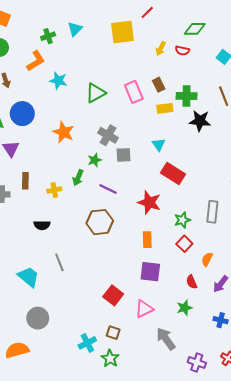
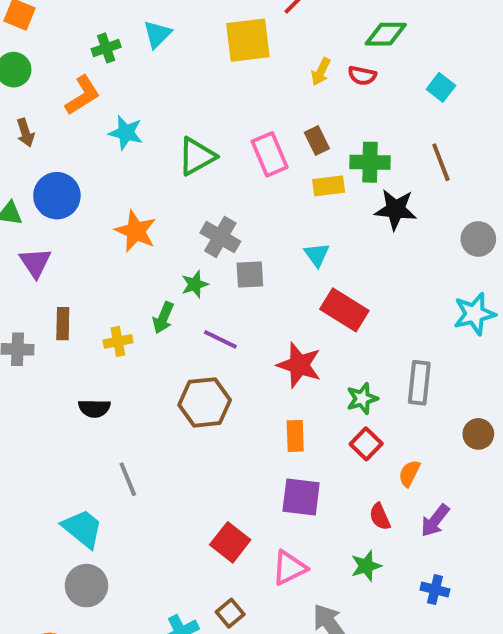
cyan trapezoid: (28, 277) -> (83, 528), moved
brown square: (113, 333) -> (230, 613), turned 32

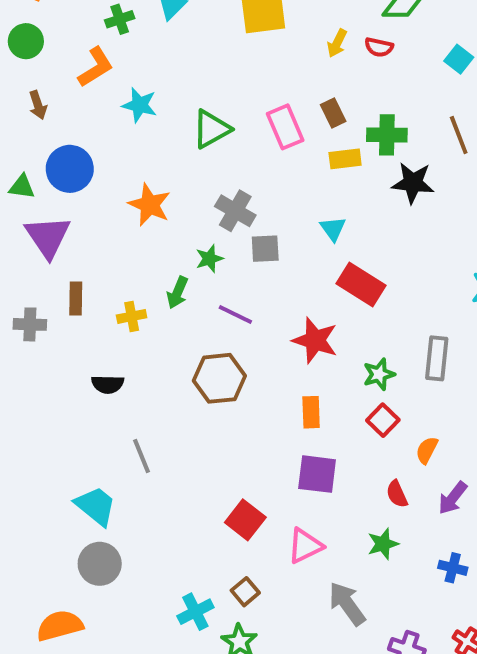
purple triangle: (35, 263) -> (48, 237), size x1.4

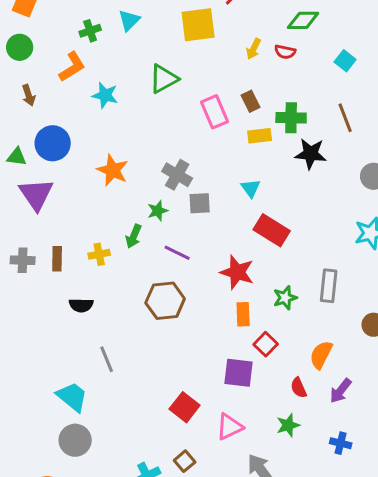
green triangle: (211, 129) -> (164, 79), moved
brown rectangle: (76, 298) -> (57, 259), moved
orange rectangle: (311, 412) -> (243, 314), moved
red square: (383, 420) -> (266, 344), moved
orange semicircle: (427, 450) -> (321, 355), size x1.4

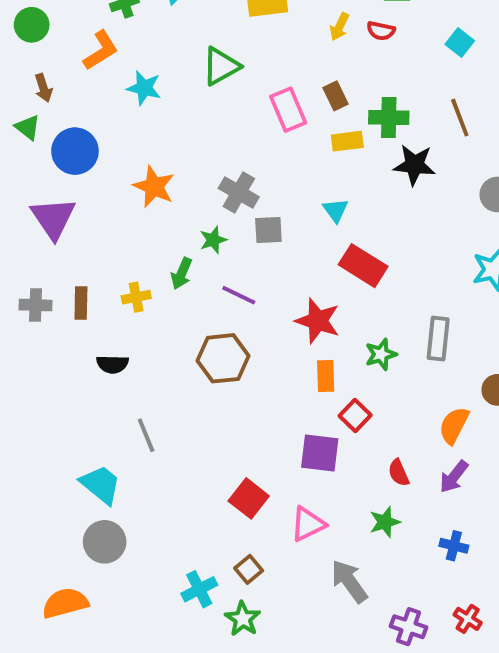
green triangle: (17, 157) -> (28, 127), moved, turned 30
orange semicircle: (321, 355) -> (454, 425), moved

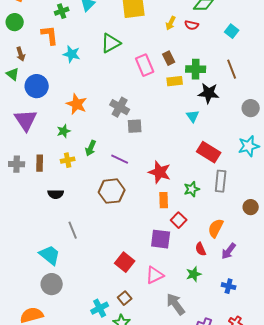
orange L-shape: (101, 50) -> (50, 35), turned -65
cyan triangle: (335, 210) -> (193, 116), moved
green star: (213, 240) -> (64, 131), moved
red rectangle: (363, 266) -> (209, 152), moved
orange semicircle: (454, 425) -> (216, 228), moved

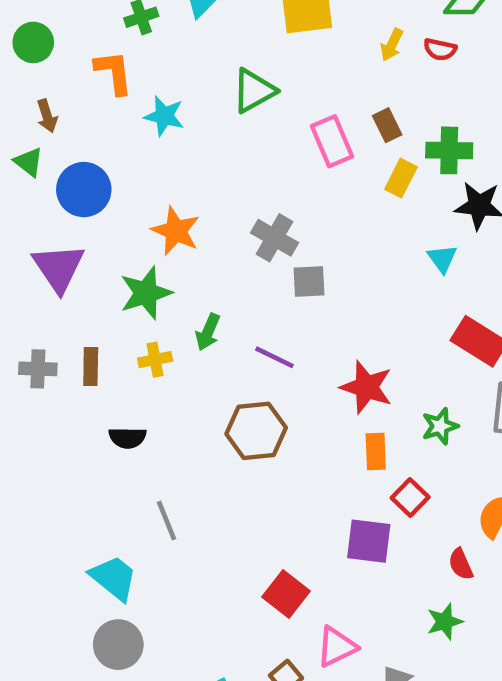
yellow rectangle: (175, 81) -> (401, 178), turned -56
green star: (64, 131) -> (146, 293), size x1.6
pink triangle: (155, 275) -> (337, 647), moved

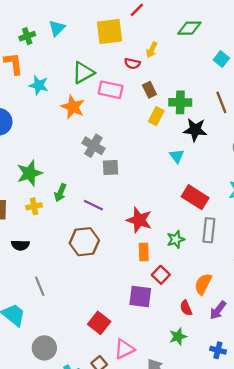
red semicircle: (440, 49) -> (132, 64), moved
pink rectangle: (332, 141) -> (111, 90), moved, turned -55
orange star: (176, 231) -> (73, 107), moved
gray circle: (118, 645) -> (44, 348), moved

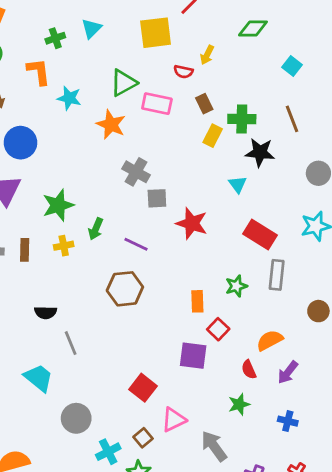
red star: (139, 220) -> (192, 223), moved
black semicircle: (20, 245) -> (46, 312), moved
orange semicircle: (203, 284) -> (270, 340), turned 35

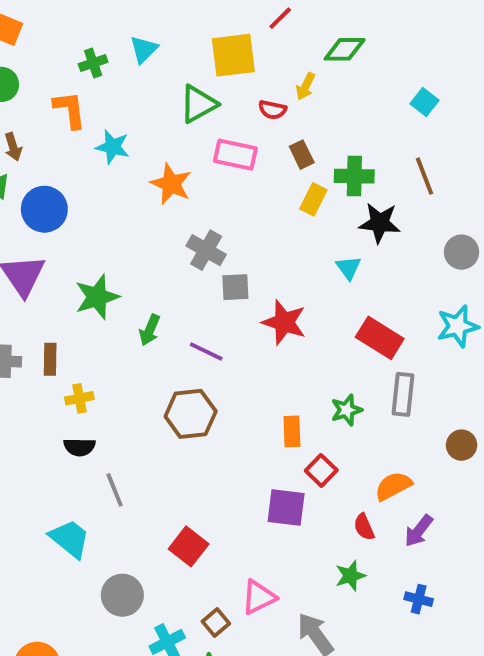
green diamond: (253, 28) -> (345, 49), moved
green triangle: (124, 83) -> (198, 104), moved
yellow cross: (64, 246) -> (79, 398), moved
red square: (143, 388) -> (189, 546), moved

